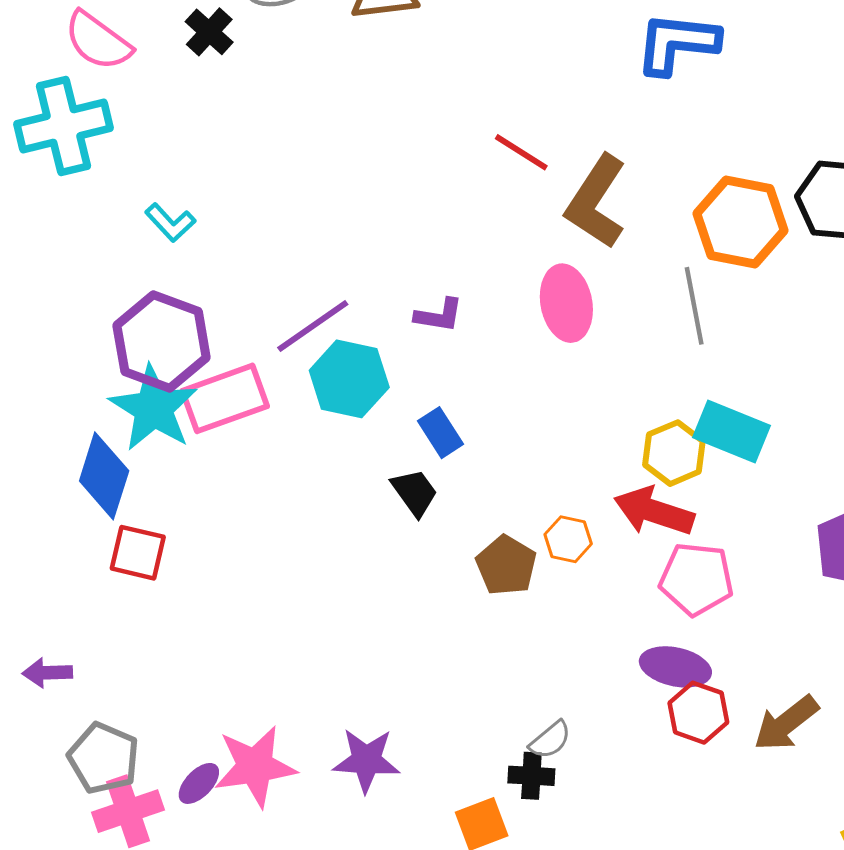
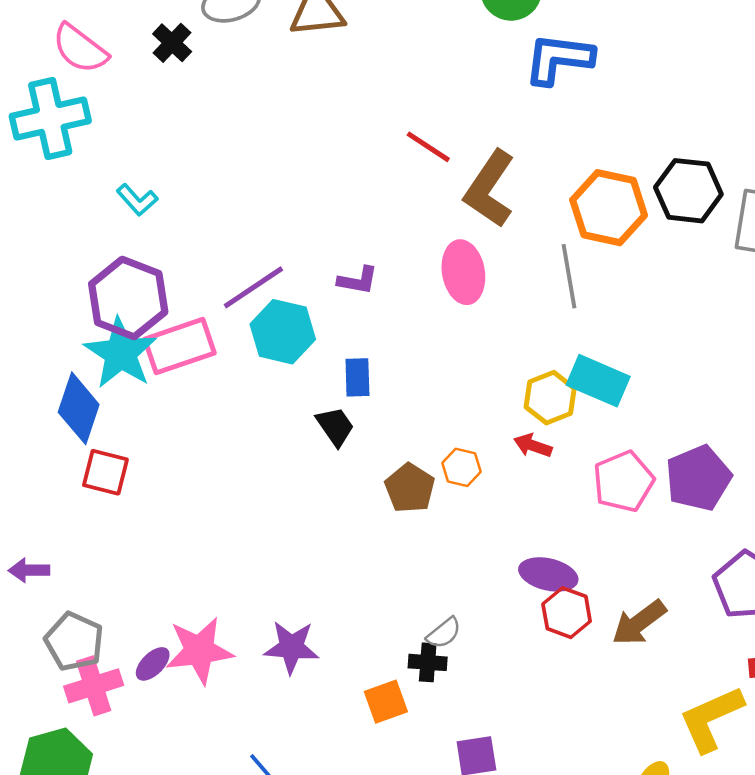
blue rectangle: (440, 433) -> (357, 377), turned 30
red arrow: (654, 511) -> (533, 445), size x0.6
pink pentagon: (696, 579) -> (624, 481), moved, turned -30

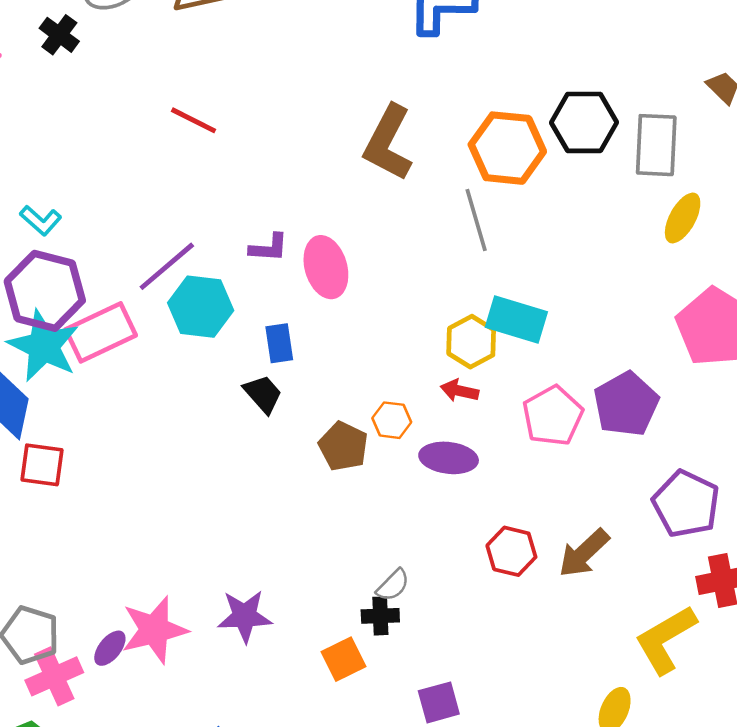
red line: (428, 147) -> (194, 120), moved
cyan L-shape: (137, 200) -> (41, 220), moved
pink ellipse: (463, 272) -> (326, 267), moved
purple ellipse: (548, 574) -> (449, 458), moved

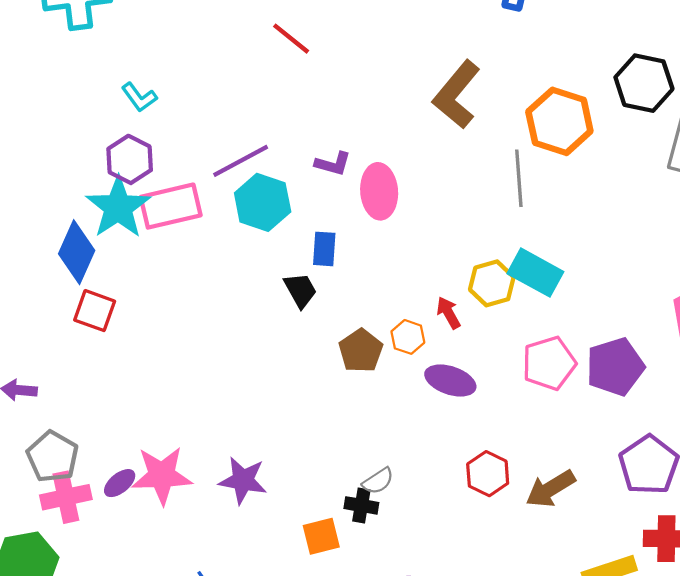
black hexagon: (584, 122) -> (644, 83), moved
purple hexagon: (45, 291) -> (130, 159), size x0.7
red arrow: (459, 391) -> (449, 313), moved, turned 36

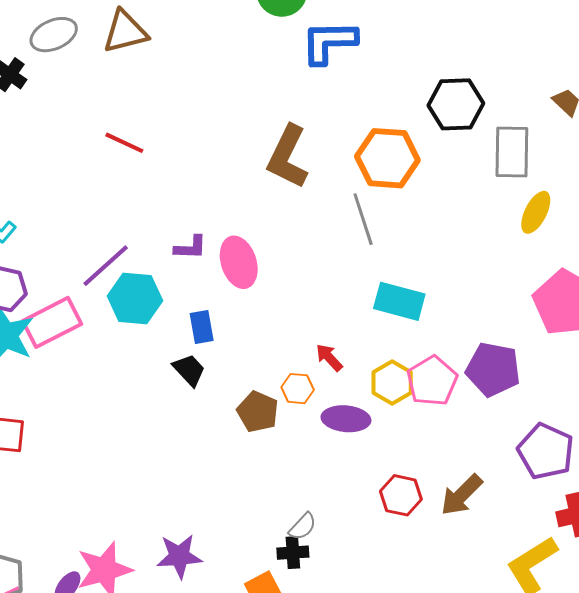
yellow hexagon: (492, 283) -> (392, 382), moved
purple pentagon: (615, 367) -> (493, 369), turned -30

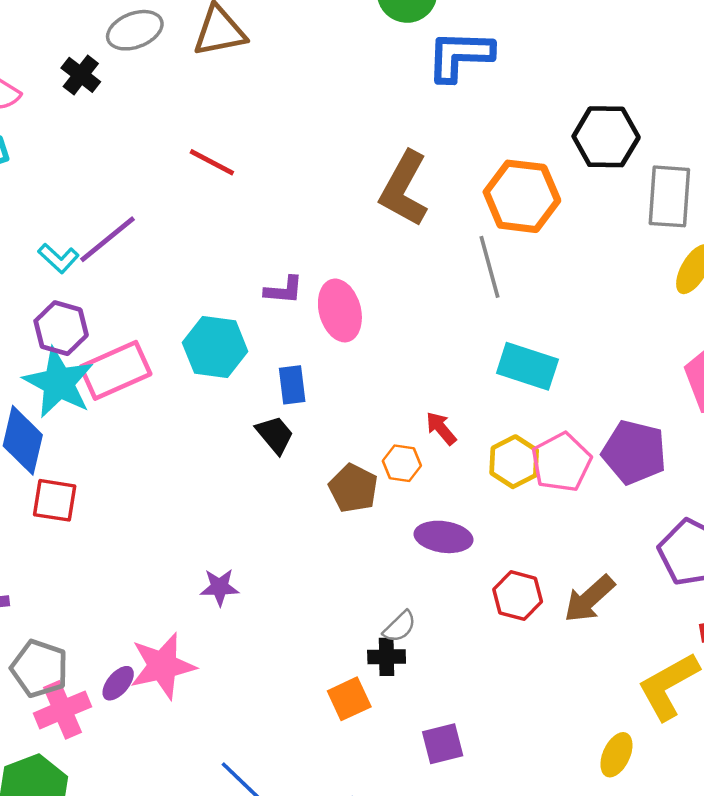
purple line: (106, 266) -> (108, 239), moved
purple ellipse: (346, 419) -> (444, 537), moved
purple star: (179, 556) -> (220, 587), moved, size x0.7

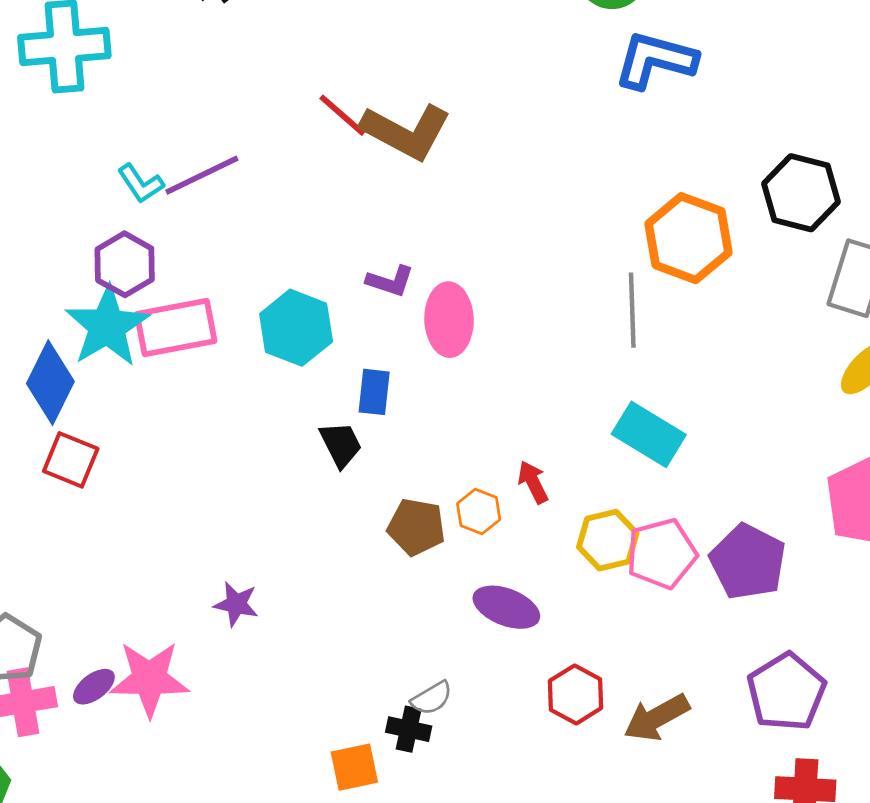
brown L-shape: (404, 189) -> (406, 132), moved, turned -104
brown pentagon: (353, 488) -> (416, 527), turned -30

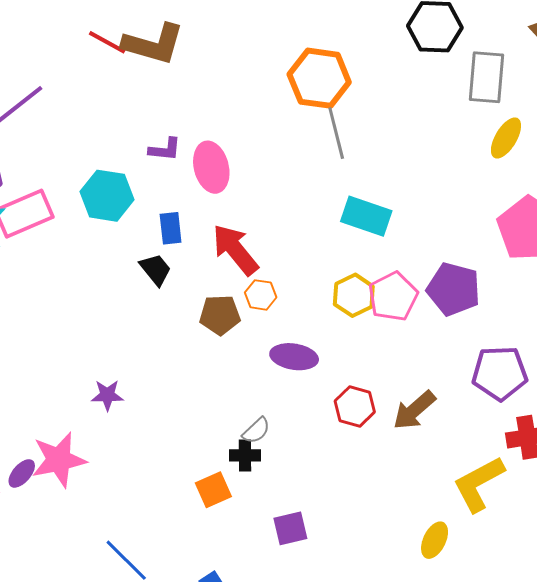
orange hexagon: (688, 238) -> (319, 78), moved
red arrow: (533, 482) -> (235, 250), moved, size x1.8
purple pentagon: (786, 692) -> (500, 373), turned -30

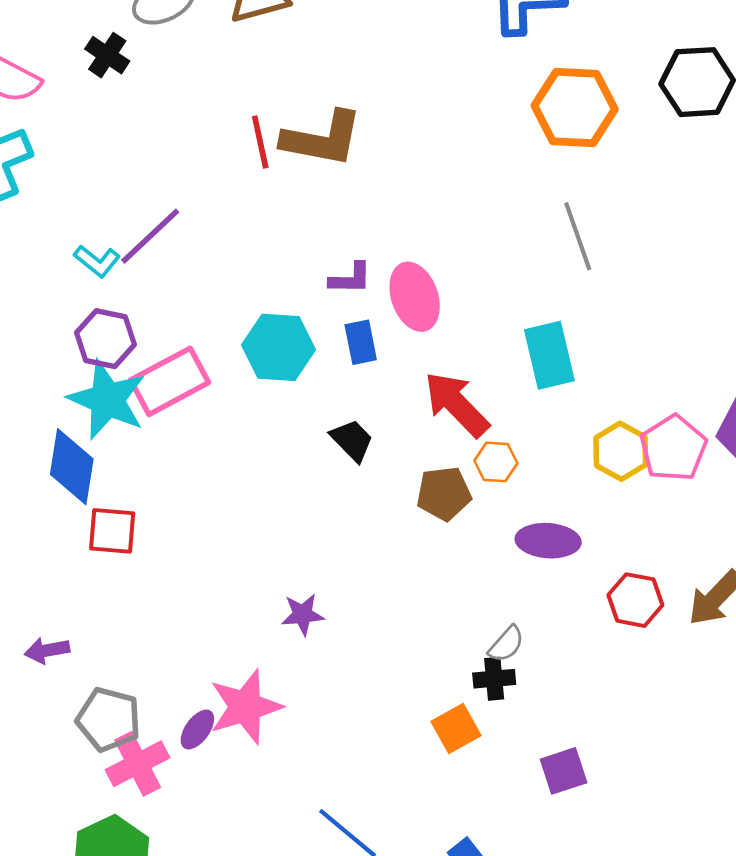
red line: (107, 42) -> (260, 142), turned 54
orange hexagon: (319, 78) -> (575, 107), moved
cyan rectangle: (366, 216) -> (549, 355), moved, turned 63
blue rectangle: (171, 228) -> (361, 342), moved

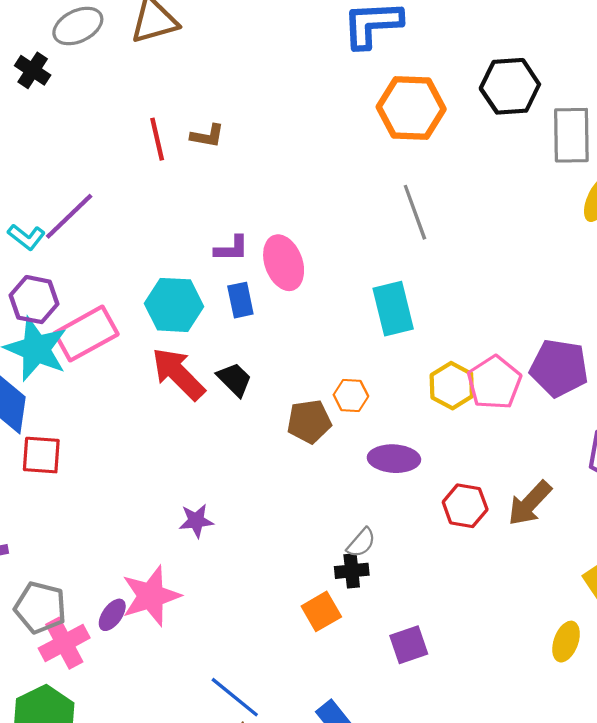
brown L-shape: (322, 139) -> (207, 136), size x0.5
red arrow: (457, 404) -> (178, 374), moved

